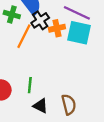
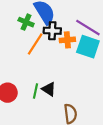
black cross: (40, 20) -> (52, 31), turned 30
black triangle: (40, 106) -> (49, 89), moved

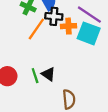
green line: (36, 91) -> (35, 76), turned -32

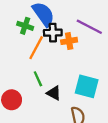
cyan square: (89, 33) -> (87, 86), moved
green line: (35, 76) -> (38, 79), moved

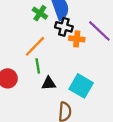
orange line: (36, 48) -> (35, 46), moved
black triangle: (54, 93) -> (49, 83), turned -48

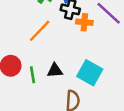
green line: (38, 66) -> (32, 75), moved

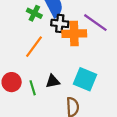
orange cross: (84, 22) -> (74, 34), size x1.5

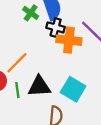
orange line: (34, 47) -> (17, 63), moved
black triangle: (53, 81) -> (39, 86), size x1.5

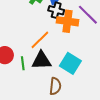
orange line: (17, 63) -> (40, 40), moved

